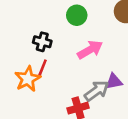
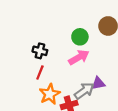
green circle: (77, 15) -> (80, 37), moved
orange star: (28, 79) -> (50, 94), moved

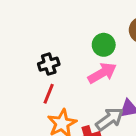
black cross: (40, 51) -> (49, 64), turned -32

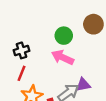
pink arrow: (102, 73) -> (63, 57), turned -125

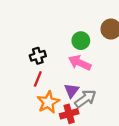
purple triangle: (83, 85) -> (71, 91), moved, turned -42

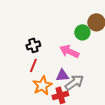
green circle: (81, 41) -> (82, 32), moved
purple triangle: (71, 91) -> (62, 75), turned 48

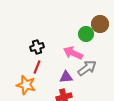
gray arrow: (74, 82) -> (87, 68), moved
orange star: (42, 85) -> (26, 85), moved, turned -30

